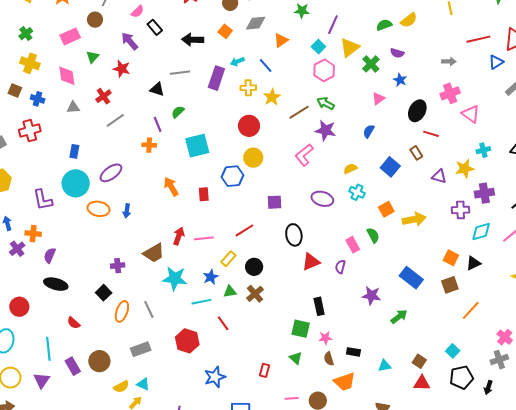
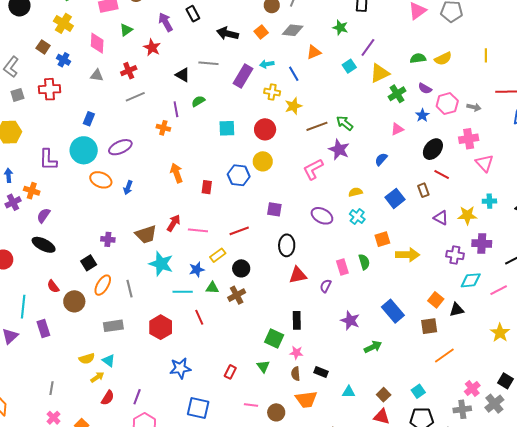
pink hexagon: (324, 70) -> (447, 104), moved
cyan square: (197, 146) -> (227, 128), moved, size x0.7
brown circle: (99, 361) -> (74, 301), moved

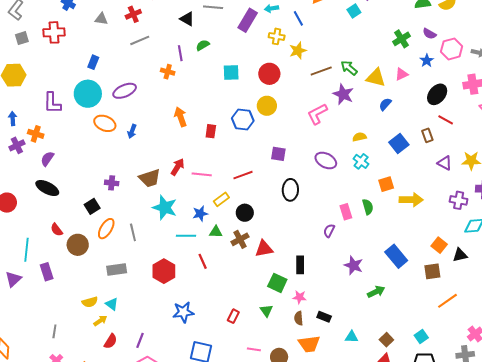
yellow triangle: (380, 73) -> (376, 78), moved, turned 40
red triangle: (298, 275) -> (264, 249), moved

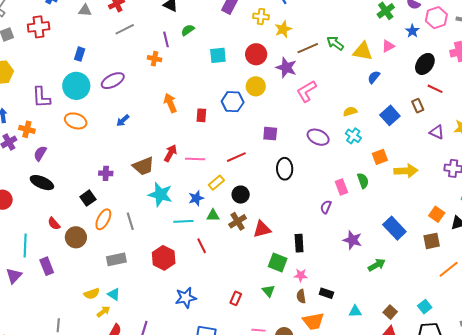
purple star: (343, 94) -> (286, 68), moved
orange ellipse: (105, 123) -> (76, 121), moved
blue arrow: (132, 131) -> (123, 120), turned 32

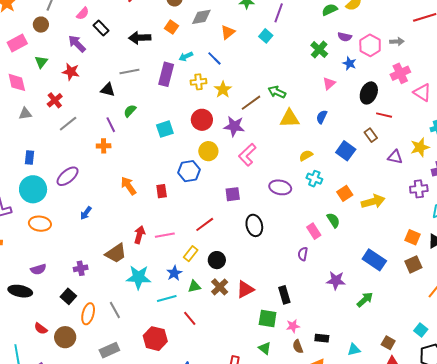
yellow triangle: (363, 51) -> (290, 118), moved
pink L-shape: (307, 91) -> (247, 155), moved
purple semicircle: (40, 153) -> (38, 269), moved, turned -126

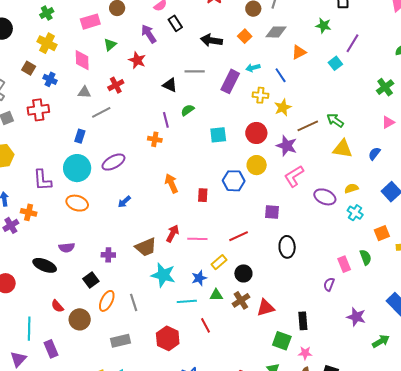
gray line: (68, 124) -> (101, 112), moved
purple ellipse: (280, 187) -> (325, 197), moved

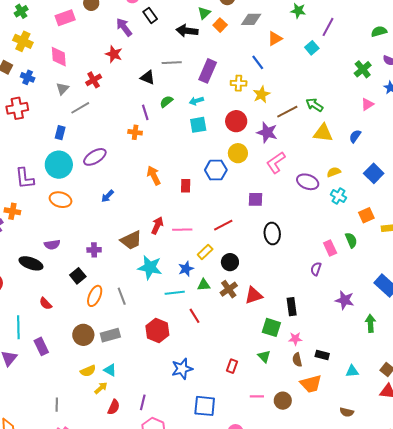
green triangle: (110, 45) -> (204, 13), moved
cyan arrow: (253, 68) -> (196, 101), moved
gray triangle: (84, 92) -> (62, 89), turned -48
brown circle: (80, 319) -> (83, 335), moved
green arrow: (381, 341) -> (370, 323), turned -60

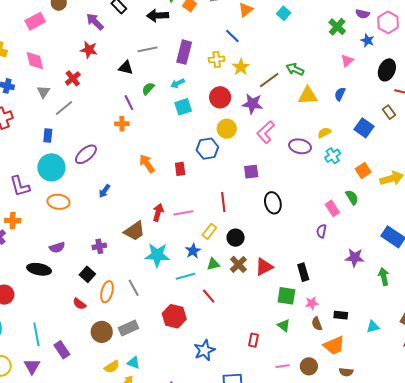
cyan cross: (339, 196) -> (333, 156), turned 35
red line: (223, 225) -> (223, 202), turned -60
red semicircle: (46, 304) -> (79, 304), moved
brown semicircle: (347, 412) -> (346, 372), moved

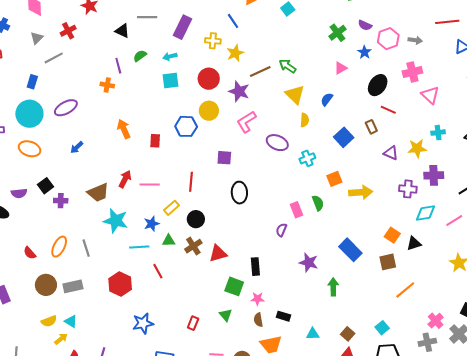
yellow triangle: (308, 96) -> (295, 94), turned 35
yellow semicircle: (324, 133) -> (305, 120), moved, turned 112
black square: (87, 274) -> (45, 186), moved

